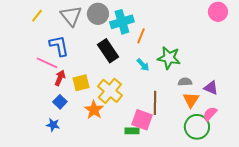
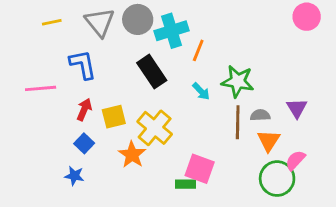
yellow line: (37, 16) -> (52, 22), turned 40
pink line: (47, 63) -> (41, 88), moved, turned -30
purple triangle: (211, 88) -> (297, 108), moved, turned 35
brown line: (155, 103) -> (238, 122), moved

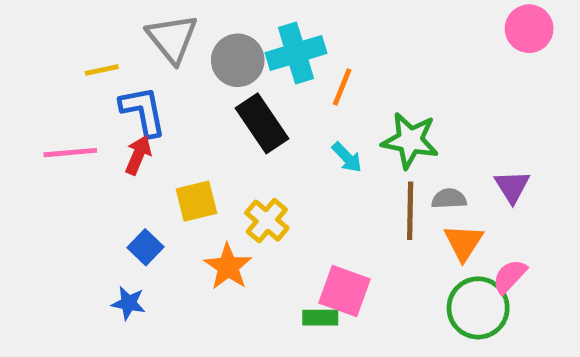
gray circle: (138, 19) -> (238, 60), moved
yellow line: (52, 22) -> (102, 70), moved
red arrow: (84, 110) -> (138, 155), moved
yellow cross: (155, 128) -> (267, 221), size x0.7

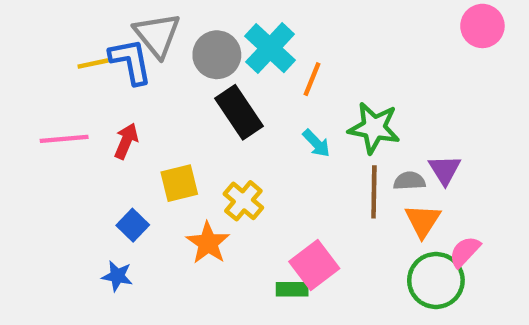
cyan cross: (296, 53) -> (270, 48), turned -30
blue L-shape: (143, 111) -> (131, 61), moved
purple triangle: (512, 187) -> (445, 170), moved
pink square: (345, 291) -> (314, 265), turned 33

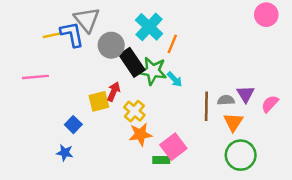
gray circle: (217, 55) -> (111, 45), moved
green star: (374, 128) -> (153, 71), moved
red arrow: (126, 141) -> (114, 92), moved
orange star: (208, 243) -> (140, 134), moved, turned 30
pink semicircle: (465, 252) -> (270, 104), moved

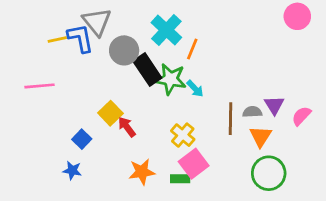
red arrow: (114, 92) -> (127, 127), moved, turned -60
yellow square: (99, 101) -> (110, 113), turned -30
yellow cross: (134, 111) -> (183, 135), moved
orange star: (140, 134) -> (142, 172), moved

